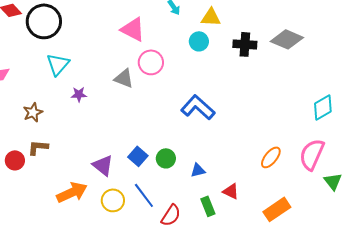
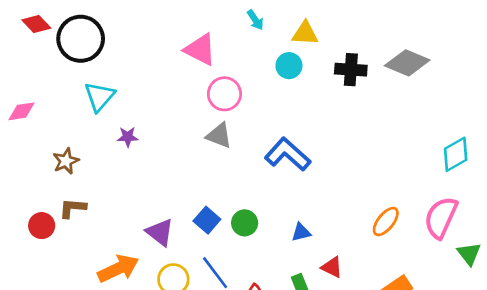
gray triangle: (124, 78) -> (219, 136), moved
blue triangle: (198, 170) -> (301, 232), moved

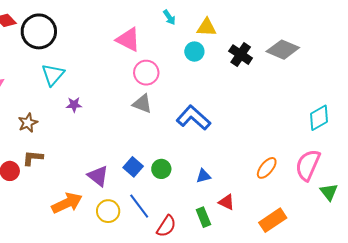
black cross: (351, 70) -> (241, 55), turned 30

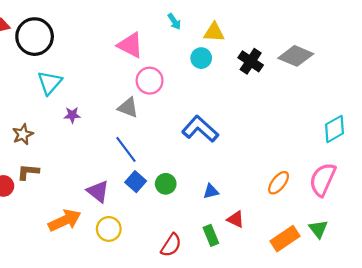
gray triangle: (142, 104) -> (128, 107), moved
green triangle: (329, 192) -> (318, 229), moved
blue line: (139, 206) -> (126, 149), moved

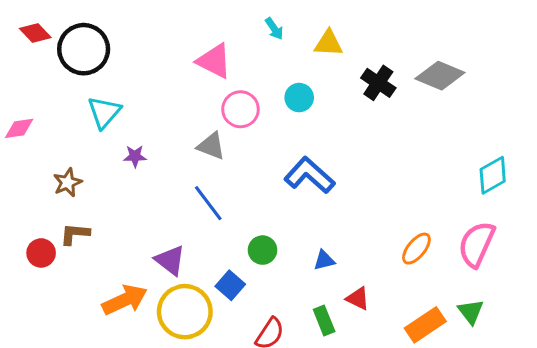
cyan circle: (201, 58) -> (299, 98), moved
blue square: (136, 182) -> (230, 285), moved
yellow circle: (109, 229) -> (185, 312), size x1.6

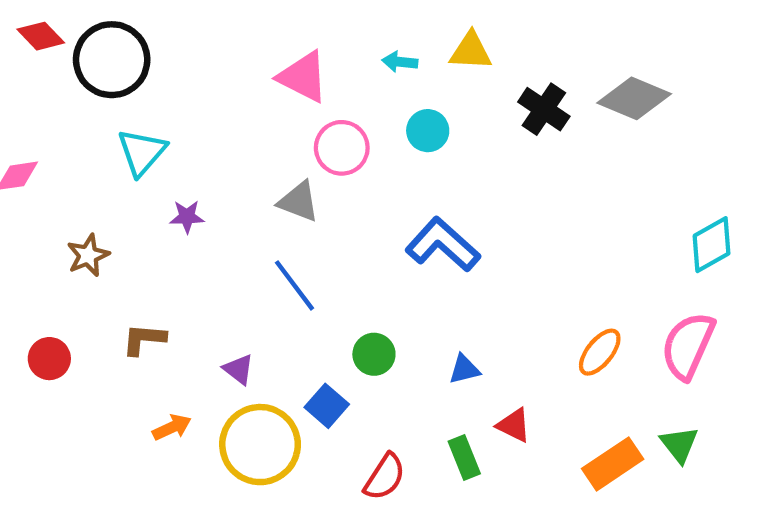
cyan arrow: (274, 29) -> (400, 62), moved, turned 130
brown L-shape: (75, 234) -> (144, 339), moved
purple triangle: (170, 260) -> (239, 369), size x0.7
orange arrow: (125, 300) -> (172, 427), size x0.6

